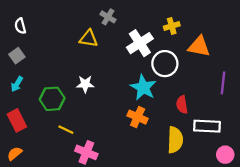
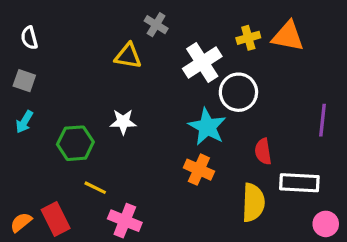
orange triangle: (199, 46) -> (288, 36), moved
gray square: (17, 56) -> (24, 81), turned -35
red rectangle: (17, 120) -> (56, 219), moved

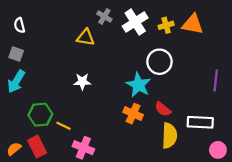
white cross: (202, 63) -> (135, 22), moved
cyan arrow: (24, 122) -> (16, 82), size x1.5
green hexagon: (75, 143) -> (40, 115), moved
red semicircle: (263, 151) -> (163, 109), moved, turned -42

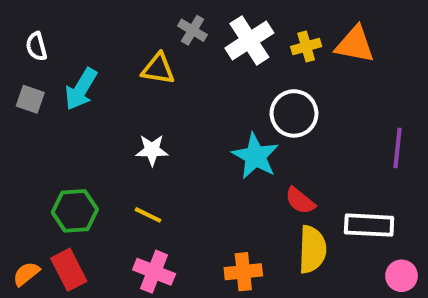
cyan arrow: (16, 82) -> (81, 89), moved
orange cross: (133, 114) -> (243, 272), moved, turned -30
yellow line: (64, 126) -> (148, 215), moved

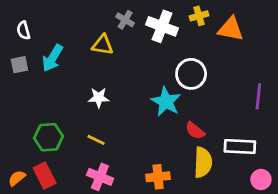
white cross: (249, 40) -> (162, 26), turned -36
yellow cross: (306, 47) -> (199, 16), moved
gray square: (30, 99) -> (19, 65), turned -30

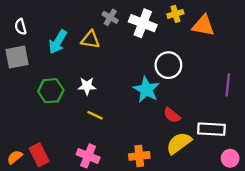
cyan arrow: (52, 58) -> (58, 42), moved
gray square: (19, 65) -> (17, 57), size x1.5
green hexagon: (49, 137) -> (51, 91), moved
yellow line: (96, 140) -> (95, 115), moved
yellow semicircle: (203, 162) -> (179, 143), turned -128

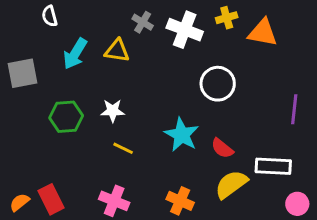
white semicircle: (21, 27) -> (50, 16), moved
cyan star: (146, 90) -> (182, 135), moved
orange cross: (139, 156) -> (180, 201), turned 30

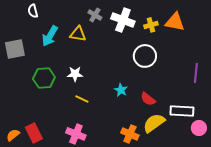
yellow cross: (227, 18) -> (151, 25), moved
cyan star: (182, 135) -> (121, 90), size x0.6
orange cross: (180, 201) -> (130, 134), moved
pink circle: (297, 204) -> (199, 128), moved

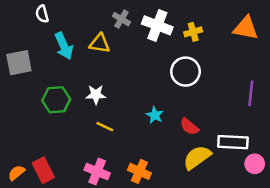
orange triangle: (175, 22) -> (246, 28), moved
cyan arrow: (50, 36) -> (64, 46), turned -55
orange cross: (130, 134) -> (139, 171), moved

